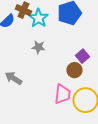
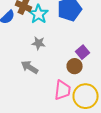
gray arrow: (13, 78) -> (30, 67), moved

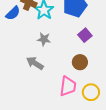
purple square: (83, 52) -> (85, 35), moved
yellow circle: (86, 96) -> (91, 92), size x0.7

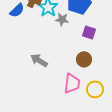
purple square: (85, 35) -> (89, 32), turned -32
gray star: (44, 39) -> (62, 19), moved

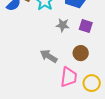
gray star: (62, 19) -> (63, 25), moved
gray arrow: (39, 60) -> (49, 56), moved

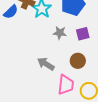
purple square: (86, 26) -> (83, 34), turned -32

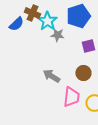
gray star: (60, 33) -> (57, 35), moved

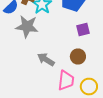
gray star: (57, 35) -> (27, 26), moved, size x1.6

